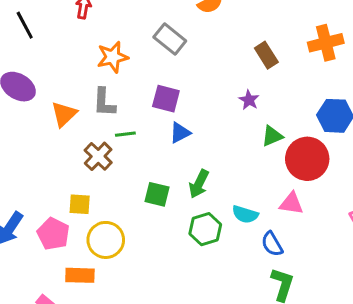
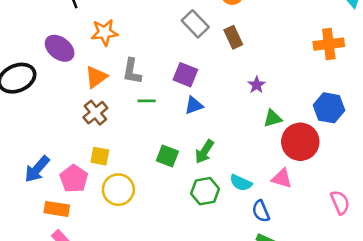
brown rectangle: (266, 55) -> (233, 37), moved
orange star: (113, 57) -> (104, 32), moved
brown cross: (98, 156) -> (95, 113), moved
orange rectangle: (80, 275) -> (57, 209), moved

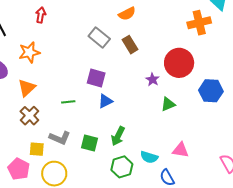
orange cross: (329, 44) -> (199, 23), moved
gray L-shape: (132, 71) -> (60, 138), moved, turned -70
red circle: (300, 142) -> (179, 63), moved

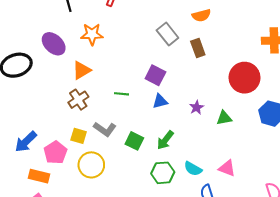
purple star: (153, 79) -> (197, 107), moved

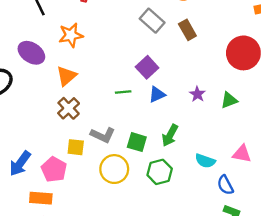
purple square: (155, 75) -> (147, 67), turned 30
green line: (121, 94) -> (123, 92), moved
yellow circle: (91, 165) -> (114, 169), moved
green hexagon: (163, 173) -> (160, 172), moved

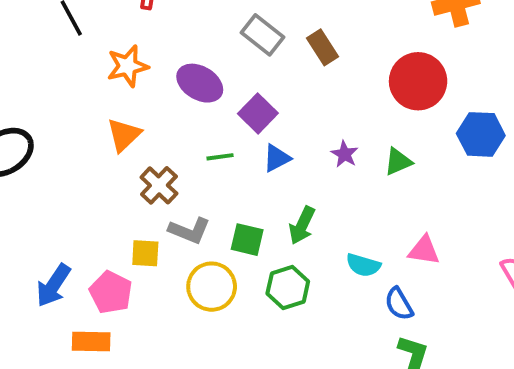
purple ellipse: (31, 53) -> (200, 83), moved
brown cross: (69, 108) -> (159, 185), moved

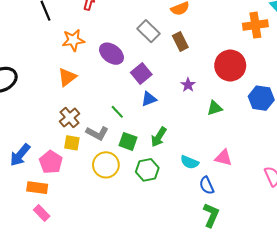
purple star: (345, 154) -> (188, 85), moved
green line: (220, 157) -> (117, 112), moved, turned 48
brown cross: (159, 185) -> (70, 117), moved

